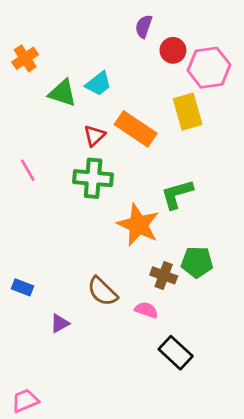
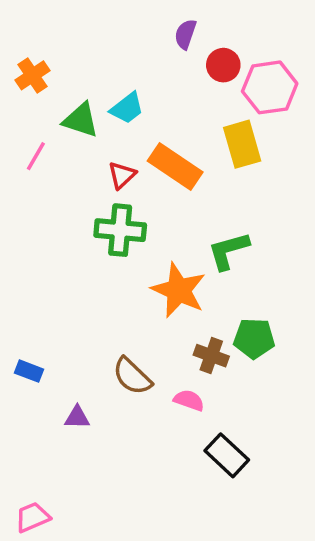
pink line: (28, 170) -> (36, 156), moved, turned 60
purple triangle: (60, 323) -> (77, 417), turned 30

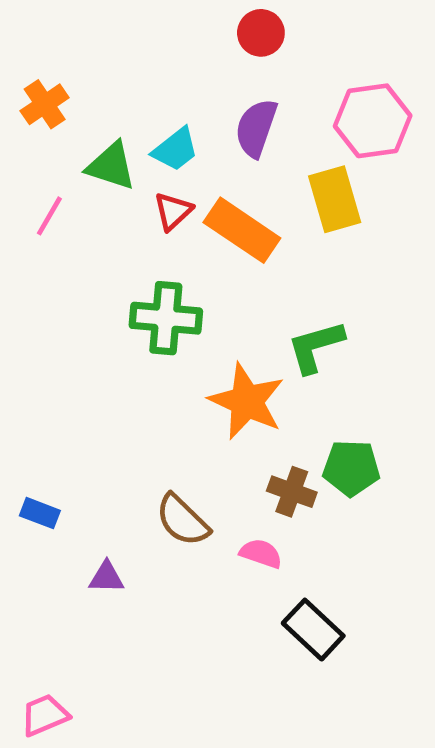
purple semicircle: (185, 34) -> (256, 128), moved, size x1.4
red circle: (223, 65) -> (261, 33), moved
red triangle: (122, 175) -> (173, 211), moved

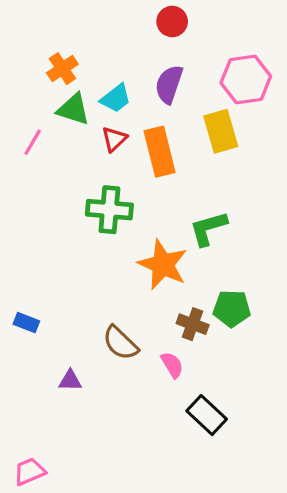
orange cross: (45, 104) -> (62, 69), moved
orange rectangle: (242, 230) -> (160, 152), turned 42
blue rectangle: (40, 513) -> (26, 323), moved
pink semicircle: (261, 553) -> (172, 365), turned 40

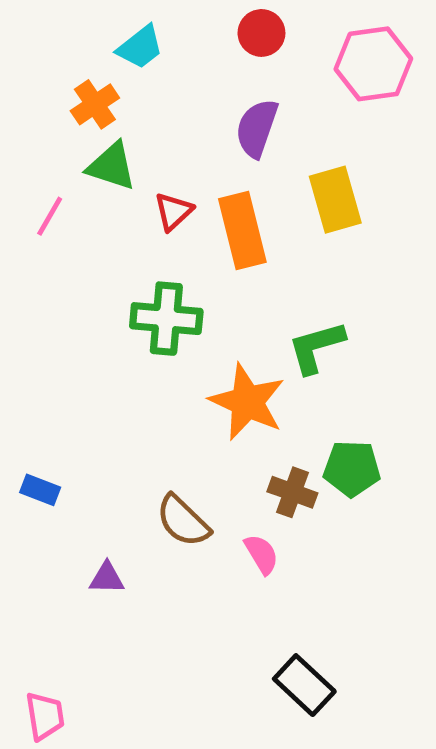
pink hexagon: (246, 80) -> (373, 64), moved
cyan trapezoid: (116, 98) -> (140, 47), moved
black rectangle: (207, 415) -> (304, 685), moved
pink trapezoid: (29, 472) -> (45, 716), turned 104

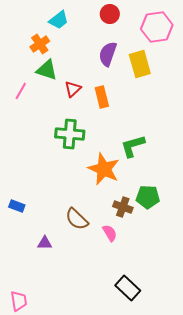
yellow rectangle: (335, 200) -> (140, 64), moved
orange rectangle: (242, 231) -> (102, 97), size x0.7

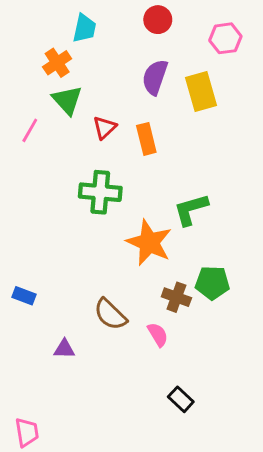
cyan trapezoid: (59, 20) -> (84, 28), turned -40
pink hexagon: (157, 27) -> (225, 38), size x0.7
green triangle: (47, 70) -> (67, 100), turned 30
black rectangle: (128, 288) -> (181, 399), moved, size x0.7

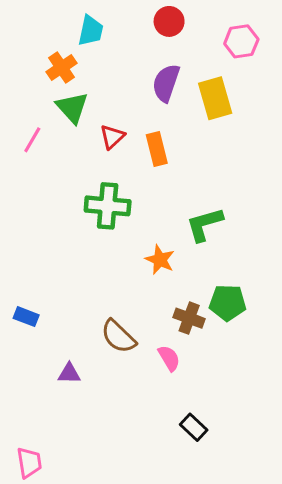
orange star: (149, 243) -> (160, 260), size x0.6

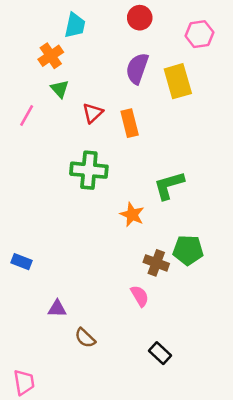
green triangle: (72, 108) -> (60, 89), size x0.7
brown semicircle: (118, 337) -> (85, 338), moved, size x0.7

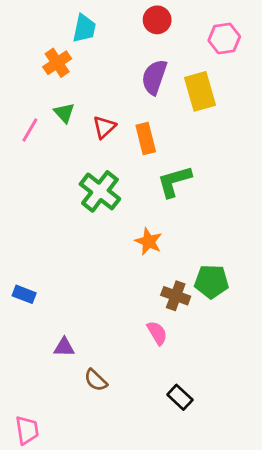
green triangle: (60, 89) -> (64, 113), moved
green cross: (89, 170) -> (100, 191), turned 33
green L-shape: (169, 185) -> (174, 181), moved

